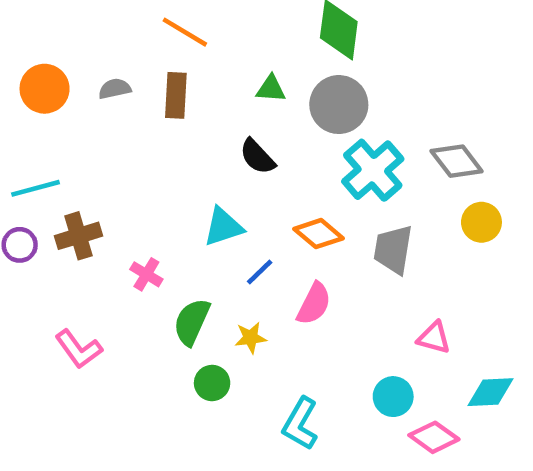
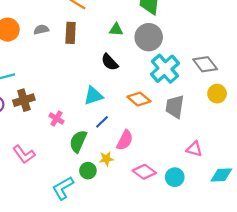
blue line: (260, 272) -> (102, 122), moved
pink semicircle: (314, 304) -> (125, 140), moved
yellow star: (251, 338) -> (106, 159), moved
cyan L-shape: (300, 424) -> (63, 188), moved, turned 30
pink diamond: (434, 437) -> (144, 172), moved

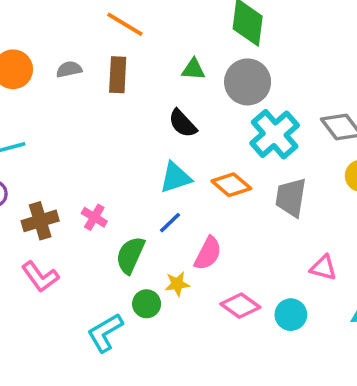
cyan triangle: (93, 96) -> (175, 178), moved
brown cross: (24, 100) -> (40, 221), moved

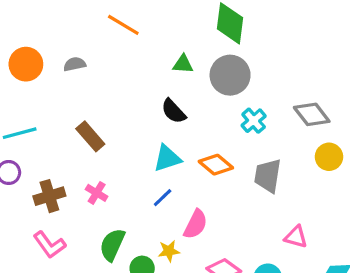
brown rectangle: (118, 75) -> (90, 136), moved, turned -44
cyan cross: (275, 134) -> (254, 121), size x0.6
green semicircle: (130, 255) -> (112, 245), moved

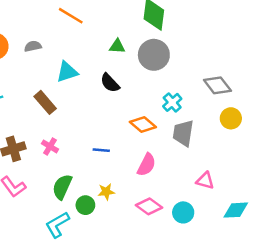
cyan cross: (254, 121) -> (172, 102), moved
cyan triangle: (167, 158) -> (67, 72), moved
blue line: (163, 198) -> (101, 150), turned 49
pink semicircle: (195, 224) -> (147, 165), moved

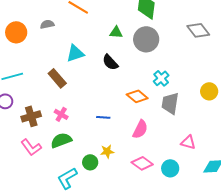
gray semicircle: (33, 46) -> (47, 24), moved
gray diamond: (217, 85) -> (198, 30), moved
green semicircle: (62, 187) -> (61, 140), moved, turned 45

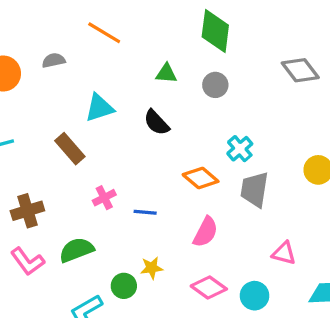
gray circle: (146, 39) -> (215, 85), size x0.6
pink cross: (61, 114) -> (104, 198), moved, turned 32

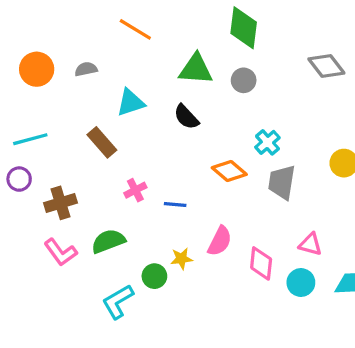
gray semicircle: (54, 60) -> (86, 69), moved
green triangle: (166, 74) -> (196, 69), size x1.6
pink semicircle: (206, 232) -> (220, 241), moved
pink diamond: (209, 287) -> (261, 263), moved, turned 60
cyan circle: (255, 296) -> (301, 282), moved

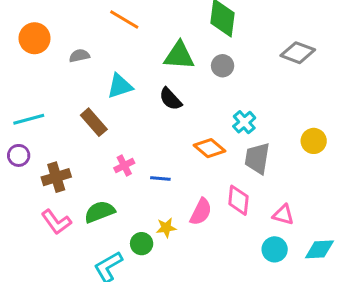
gray diamond: (326, 66) -> (298, 53), turned -32
orange circle: (37, 69) -> (35, 38), moved
pink diamond: (261, 263) -> (238, 200), moved

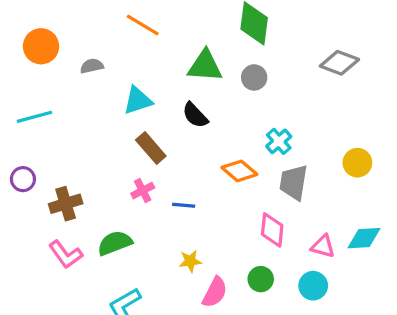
cyan line: (29, 119) -> (34, 117), moved
brown rectangle: (94, 122) -> (151, 148), moved
pink semicircle: (201, 212) -> (215, 292), moved
green circle: (142, 244) -> (261, 279), moved
cyan diamond: (319, 249) -> (364, 238), moved

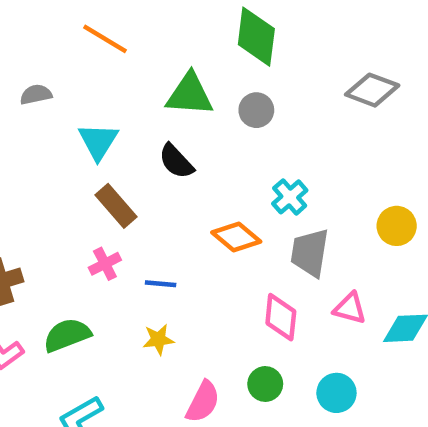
cyan triangle: (138, 100) -> (98, 141), turned -40
pink triangle: (323, 246) -> (350, 308), moved
yellow star: (190, 261) -> (158, 339), moved

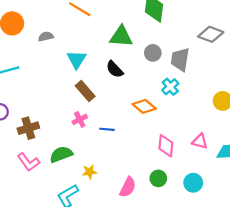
gray circle: (256, 110) -> (153, 53), moved
gray trapezoid: (310, 253) -> (180, 59), moved
yellow star: (158, 339) -> (90, 172), moved

